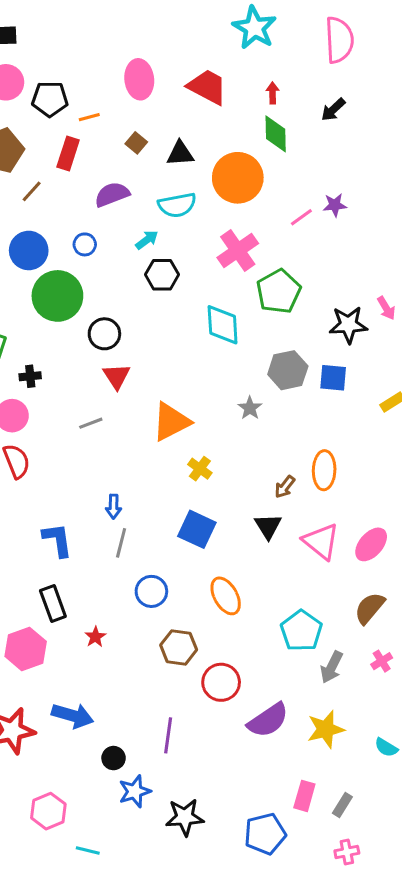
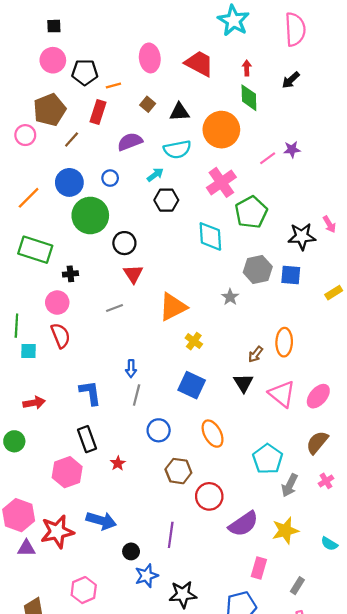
pink rectangle: (304, 796) -> (259, 568), moved

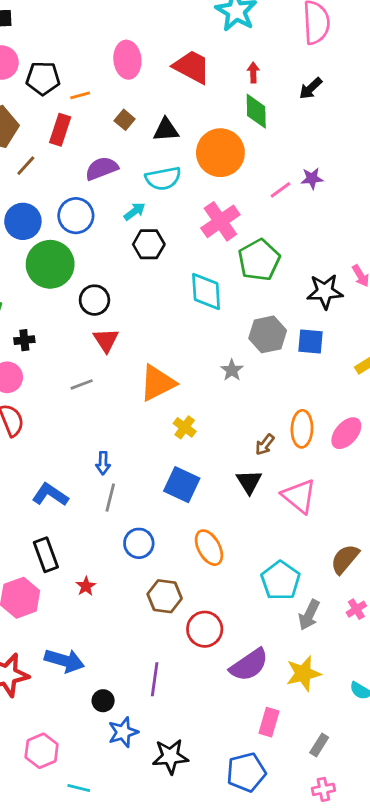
blue circle: (110, 178) -> (76, 216), size x1.6
blue L-shape: (90, 393) -> (50, 495), turned -48
pink ellipse: (318, 396) -> (346, 433), moved

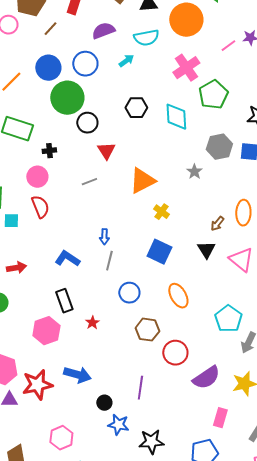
black hexagon: (149, 244) -> (136, 108), moved
black circle: (94, 300) -> (87, 123), moved
blue star: (123, 732) -> (118, 425), turned 30

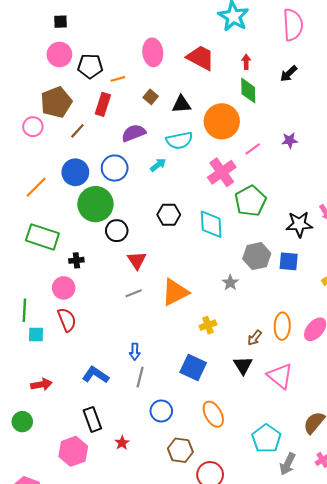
pink line: (228, 46) -> (253, 149), moved
gray line: (89, 182) -> (134, 293), moved
yellow cross: (161, 212) -> (208, 325), moved, turned 35

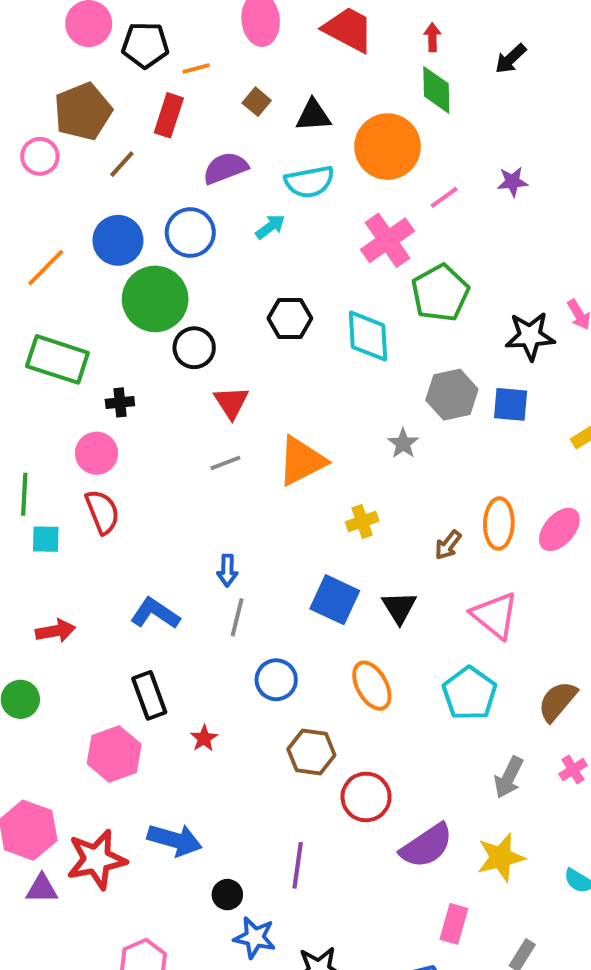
black triangle: (243, 365) -> (399, 607), moved
cyan pentagon: (266, 439) -> (470, 693), moved

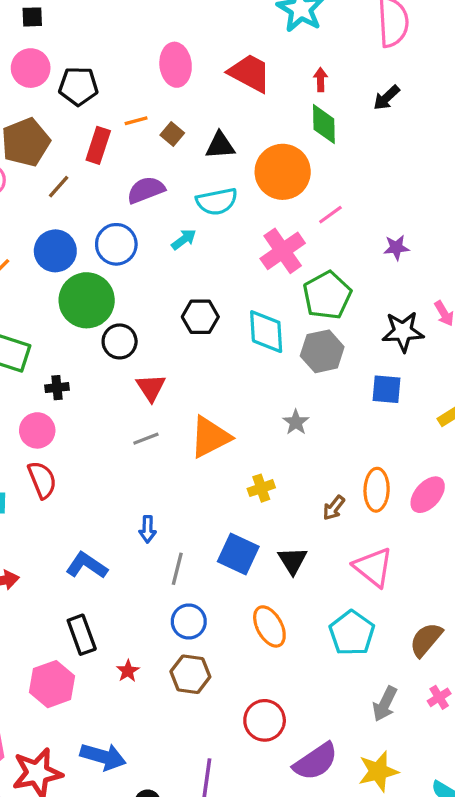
orange line: (196, 68) -> (136, 121), moved
purple star: (512, 182) -> (396, 248), moved
gray hexagon: (452, 395) -> (322, 351), moved
gray line: (237, 617) -> (177, 569), moved
brown hexagon: (311, 752) -> (190, 674), moved

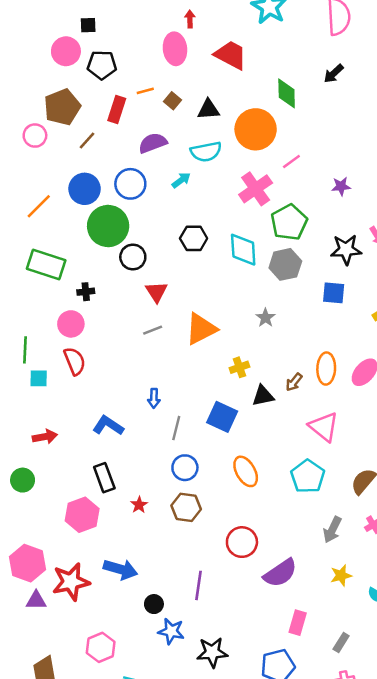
black square: (32, 17) -> (88, 25), moved
red arrow: (321, 80) -> (190, 19), moved
black triangle: (293, 561) -> (263, 396), moved, turned 50
yellow star: (378, 771) -> (341, 576), moved, size x0.7

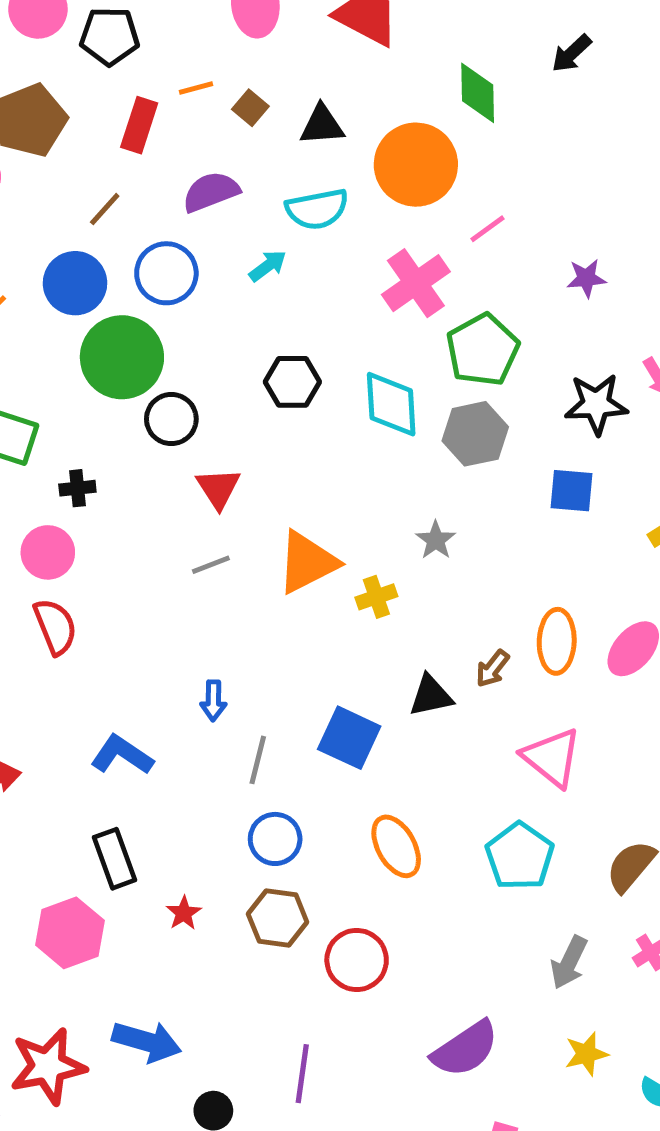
brown line: (87, 140) -> (105, 209), moved
yellow cross: (239, 367) -> (376, 597), moved
red circle: (242, 542) -> (357, 960), moved

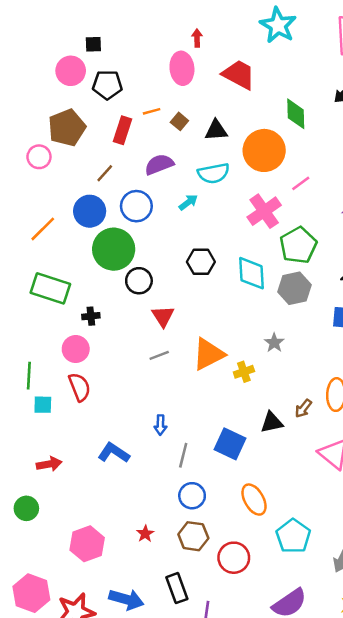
cyan pentagon: (520, 856) -> (293, 536), moved
black rectangle: (115, 859) -> (177, 588), moved

